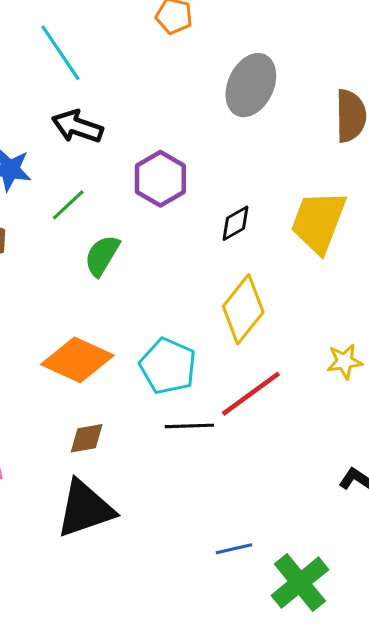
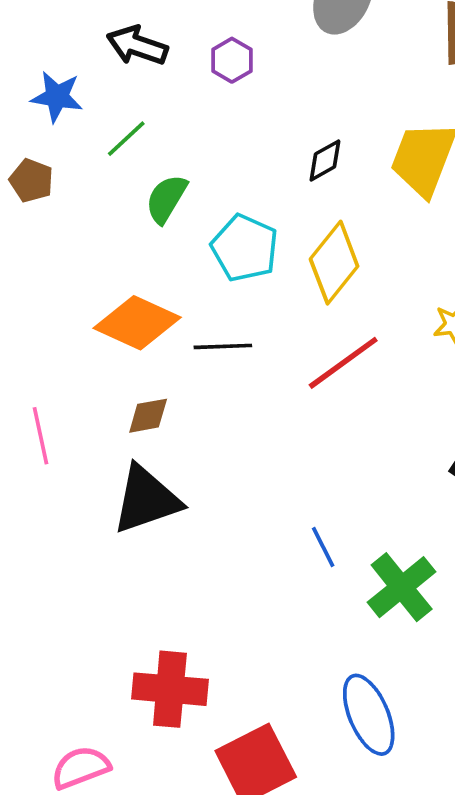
purple hexagon: (160, 179) -> (232, 60), moved, size x0.7
cyan pentagon: (168, 366) -> (245, 248), moved
black line: (189, 426) -> (223, 346), moved
blue line: (234, 549) -> (323, 547), turned 76

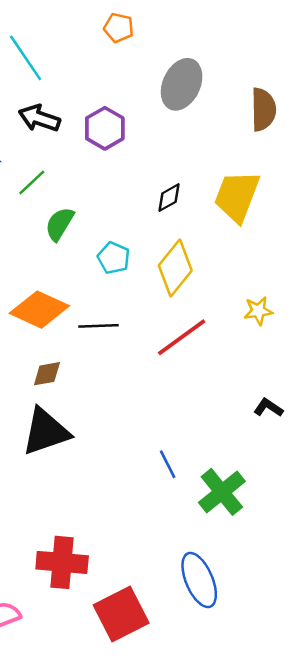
purple hexagon: (232, 60) -> (105, 128), size x1.4
cyan pentagon: (245, 248) -> (114, 258), size x0.7

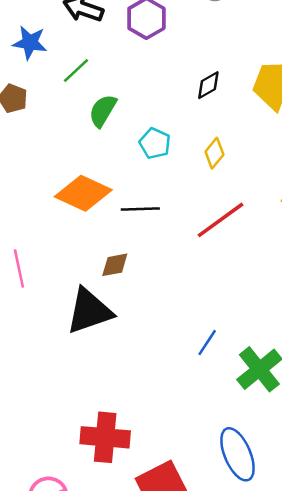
yellow diamond: (175, 268) -> (214, 153), size x0.6
brown diamond: (47, 374) -> (115, 265), moved
blue line: (168, 464) -> (207, 343), turned 60

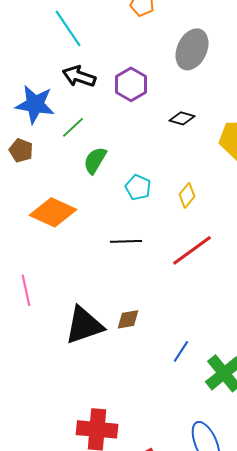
blue star: (30, 43) -> (35, 104), size x1.4
black diamond: (208, 85) -> (182, 118), moved, turned 45
orange diamond: (83, 193) -> (53, 212), moved
brown diamond: (115, 265) -> (128, 319), moved

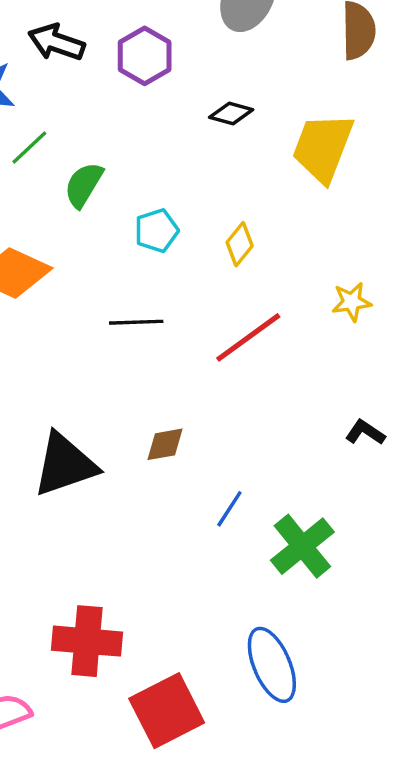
green line: (73, 127) -> (29, 147), moved
cyan pentagon: (138, 187) -> (157, 231), turned 30
brown diamond: (128, 319) -> (165, 444), moved

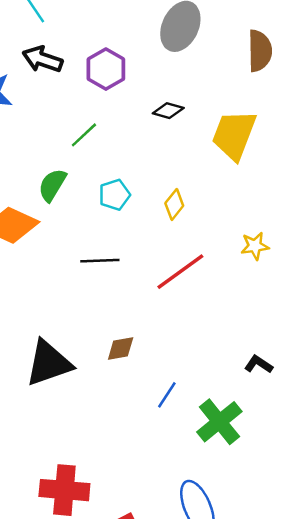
green line: (29, 147) -> (84, 135), moved
green semicircle: (84, 185) -> (52, 185), moved
black L-shape: (365, 432) -> (258, 364), moved

